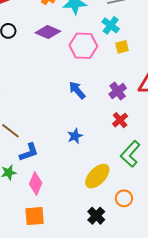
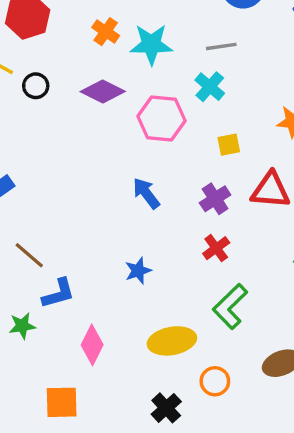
yellow square: (122, 47) -> (229, 145), moved
yellow ellipse: (97, 176) -> (172, 341), turned 32
pink diamond: (36, 184) -> (92, 345), moved

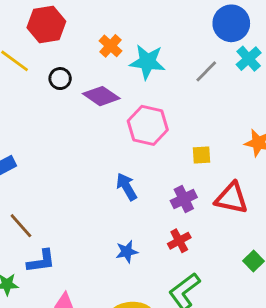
gray line: (221, 46) -> (206, 71), turned -45
black circle: (36, 86) -> (60, 79), moved
cyan cross: (210, 87) -> (249, 59), moved
blue star: (138, 271) -> (127, 252), moved

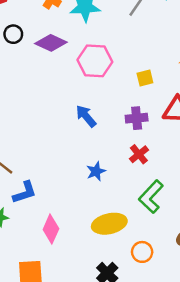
purple cross: (184, 199) -> (137, 118), turned 30

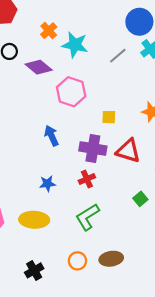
purple cross: (137, 118) -> (93, 148), size x1.4
yellow ellipse: (109, 224) -> (34, 220), moved
orange circle: (142, 252) -> (77, 261), moved

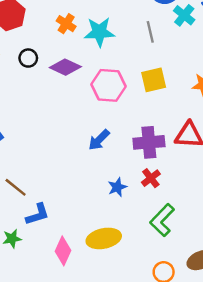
gray line: (118, 56) -> (150, 32), turned -48
yellow square: (109, 117) -> (154, 80), moved, size x1.5
blue arrow: (51, 136) -> (99, 140), turned -96
blue star: (47, 184) -> (117, 187), moved

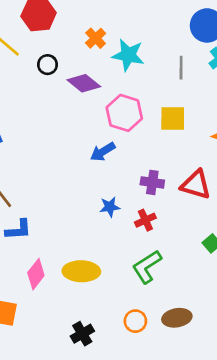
blue arrow: (99, 140) -> (103, 152), moved
purple cross: (149, 142) -> (152, 182), size x0.7
blue star: (117, 187) -> (110, 207), moved

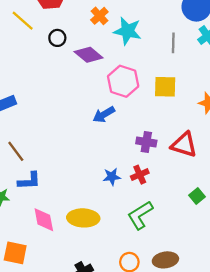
blue star: (110, 207) -> (112, 177), moved
pink diamond: (36, 274) -> (44, 220), turned -50

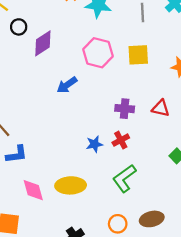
black circle: (57, 38) -> (19, 27), moved
purple diamond: (89, 55) -> (43, 43), moved, turned -68
blue arrow: (104, 114) -> (67, 85), moved
red triangle: (184, 145) -> (161, 108), size x0.7

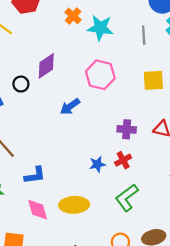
black circle: (19, 27) -> (21, 84), moved
yellow square: (138, 55) -> (153, 80), moved
blue L-shape: (17, 154) -> (35, 175), moved

